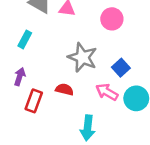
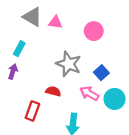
purple arrow: (20, 77) -> (13, 72), moved
red rectangle: (34, 101) -> (32, 111), moved

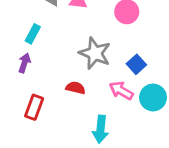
red rectangle: (32, 111) -> (34, 107), moved

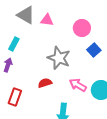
blue square: (136, 64) -> (94, 50), moved
red semicircle: (76, 88) -> (45, 83), turned -32

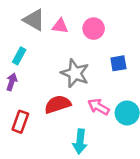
pink circle: (82, 28) -> (94, 29), moved
blue square: (94, 50) -> (118, 63), turned 32
red semicircle: (45, 83) -> (58, 104), size x1.5

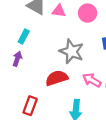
red rectangle: (20, 122) -> (30, 106), moved

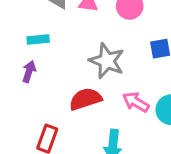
cyan rectangle: (24, 36) -> (38, 40), turned 56

